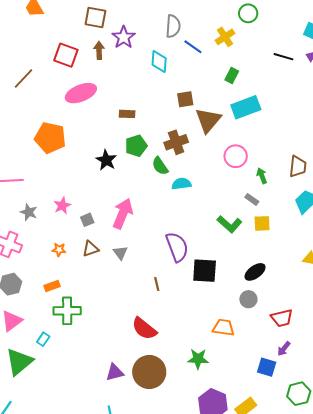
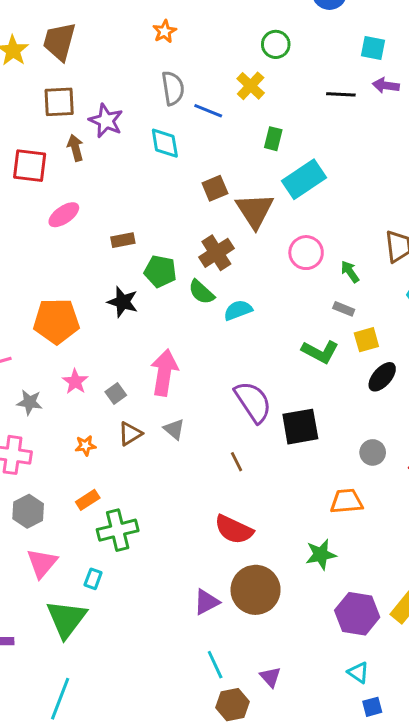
pink ellipse: (81, 93) -> (64, 215), size x0.7
brown rectangle: (127, 114) -> (123, 240), moved
orange pentagon: (50, 138) -> (56, 321), moved
green pentagon: (136, 146) -> (160, 271), turned -30
black ellipse: (255, 272) -> (382, 377), moved

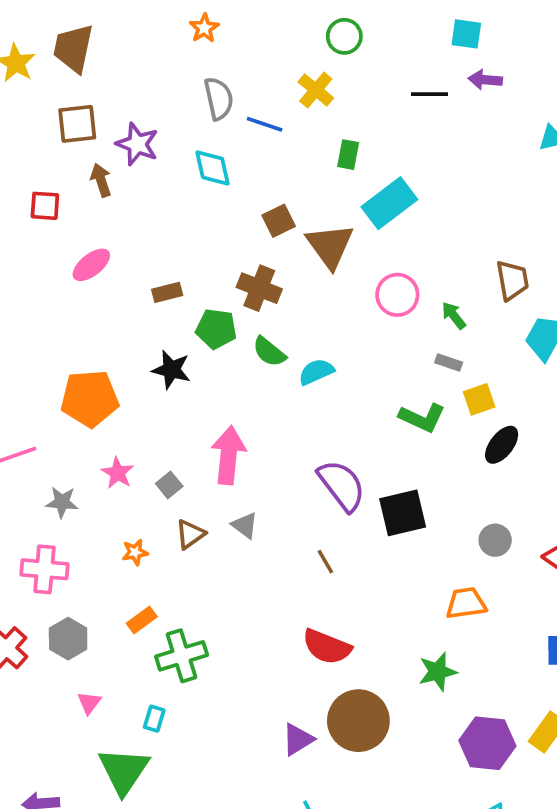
red square: (30, 166) -> (45, 206), size x0.7
brown cross: (216, 253) -> (259, 288), moved, turned -32
pink triangle: (42, 563) -> (89, 703), size x0.6

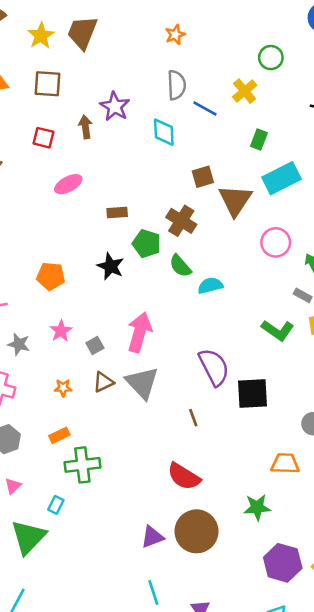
brown square: (77, 124) -> (48, 84), moved
orange pentagon: (90, 399) -> (51, 276), size x0.7
gray triangle: (245, 525) -> (142, 383), size x1.8

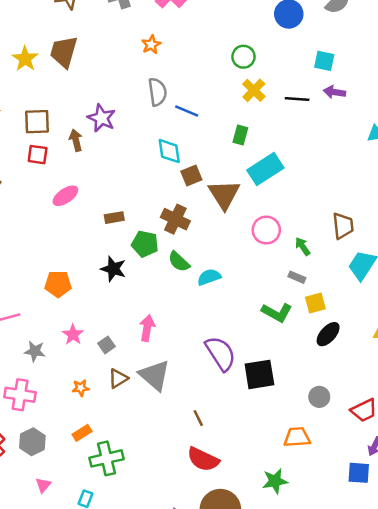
brown square: (48, 84) -> (37, 122), moved
yellow cross: (245, 91) -> (254, 90), moved
cyan diamond: (164, 132) -> (169, 151), moved
pink arrow: (139, 332) -> (147, 328), size x0.7
brown line: (193, 418) -> (198, 418), moved

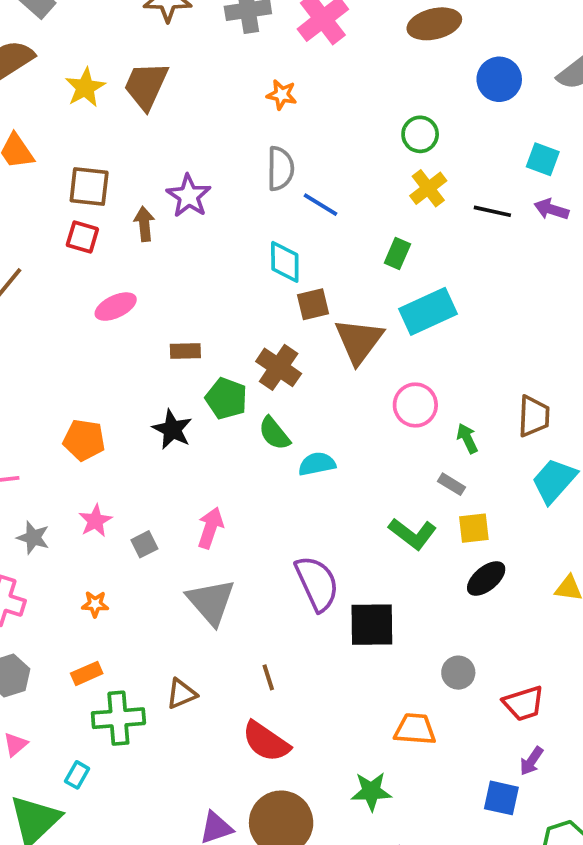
orange star: (151, 45) -> (282, 95), turned 30
brown triangle: (118, 378) -> (181, 694), moved

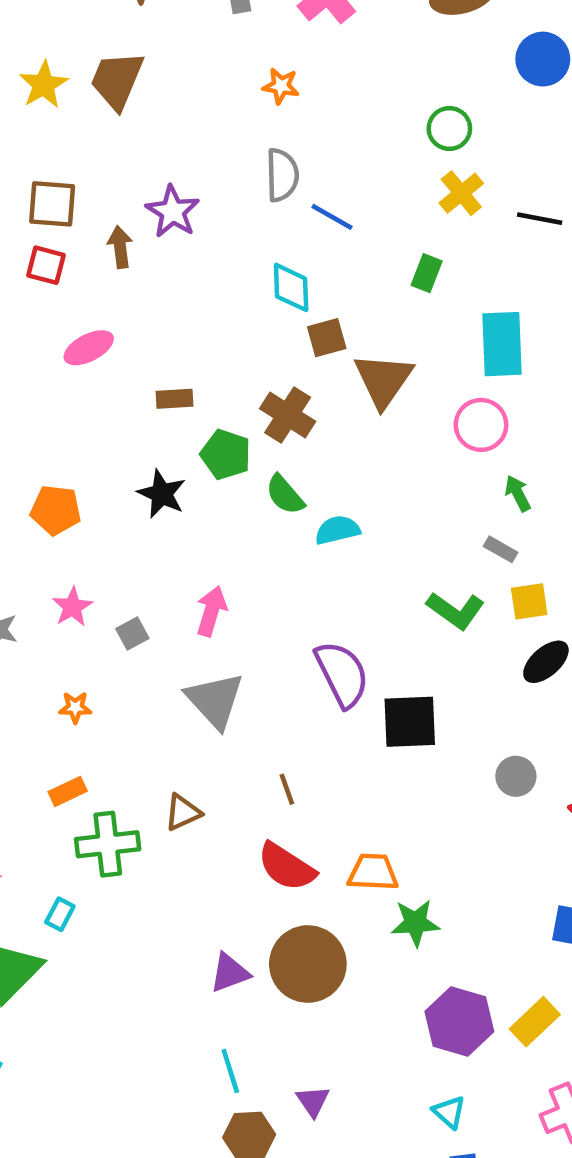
cyan rectangle: (428, 311) -> (502, 344), moved, turned -66
pink circle: (415, 405) -> (481, 425), moved
orange trapezoid: (415, 729) -> (373, 872), moved

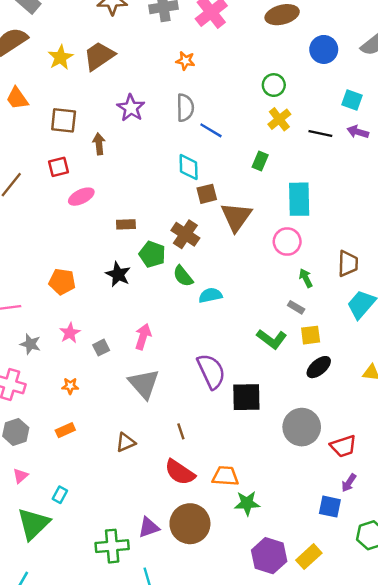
brown trapezoid: (117, 80) -> (99, 56), turned 32
purple star: (173, 212) -> (131, 108), moved
red square: (46, 265) -> (58, 167), moved, turned -30
gray circle: (516, 776) -> (302, 427), size x1.8
green cross: (108, 844) -> (112, 546), moved

